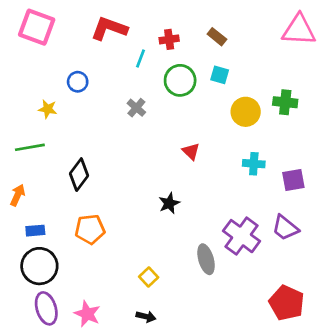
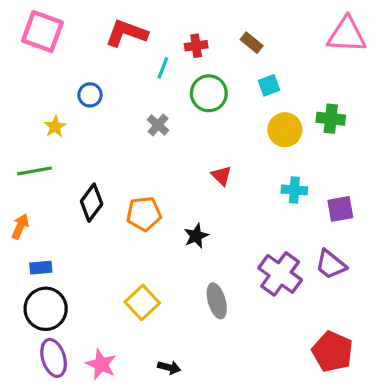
cyan square: (220, 75) -> (269, 85), moved, turned -36
yellow star: (48, 109) -> (55, 127), turned 30
orange pentagon: (90, 229) -> (144, 214), moved
gray ellipse: (206, 259) -> (217, 301), moved
yellow square: (149, 277) -> (142, 302), moved, size x1.5

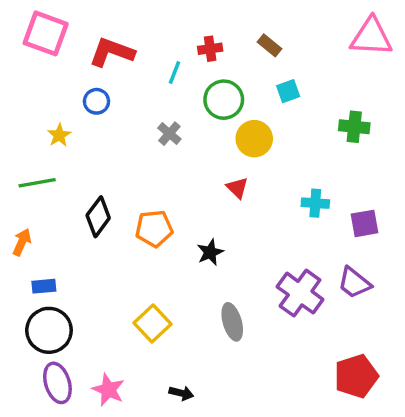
red L-shape: (126, 33) -> (112, 52), moved
yellow circle: (285, 130) -> (254, 139), moved
red pentagon: (332, 352) -> (356, 376), turned 30

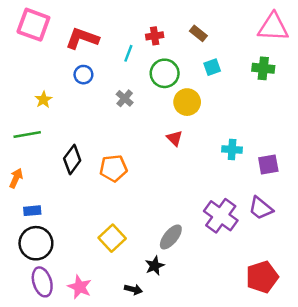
blue circle: (96, 101) -> (83, 75), moved
green cross: (354, 127) -> (263, 68), moved
black star: (210, 252) -> (155, 266), moved
gray ellipse: (232, 322) -> (171, 237), turned 55

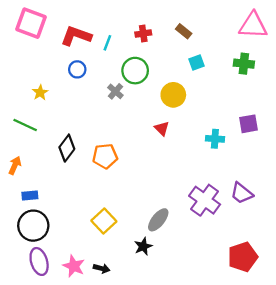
cyan line: (128, 53) -> (107, 43), moved
green circle: (165, 73) -> (135, 71), moved
green line: (27, 135) -> (25, 125), turned 35
purple square: (268, 165) -> (249, 124), moved
black arrow: (133, 289) -> (102, 268), moved

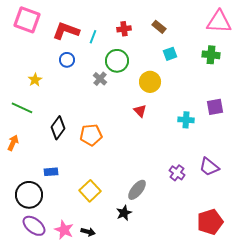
blue rectangle: (30, 196) -> (51, 172), moved
purple cross: (205, 200) -> (177, 173), size x0.6
purple ellipse: (39, 261) -> (34, 226), turned -35

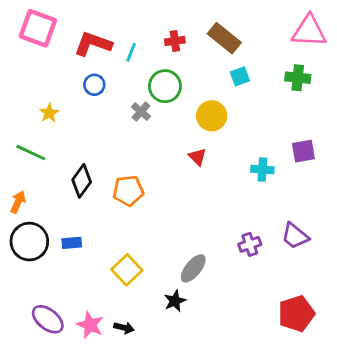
brown rectangle: (159, 27) -> (224, 38), size x1.6
purple cross: (177, 173) -> (250, 244), turned 35
black circle: (29, 195) -> (29, 242), moved

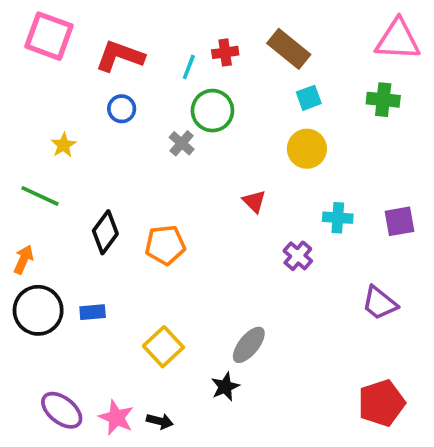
cyan line: (131, 52) -> (189, 67), moved
yellow circle: (212, 116) -> (307, 149), moved
purple square: (303, 151) -> (400, 221), moved
purple cross: (250, 244) -> (298, 256), moved, turned -30

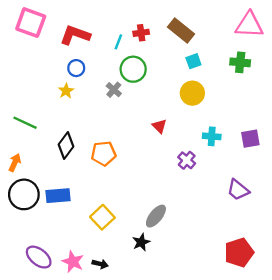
yellow star: (64, 145) -> (66, 91), moved
blue rectangle: (93, 312) -> (58, 196), size x1.5

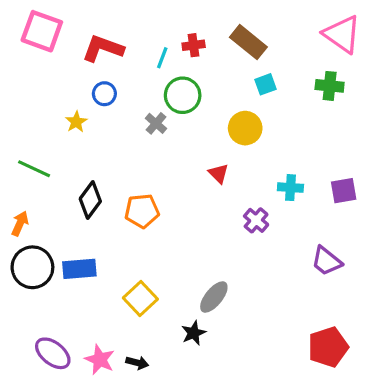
pink triangle: (249, 25) -> (342, 34), turned 32
yellow star: (66, 91) -> (76, 122), moved
yellow circle: (192, 93) -> (245, 128), moved

